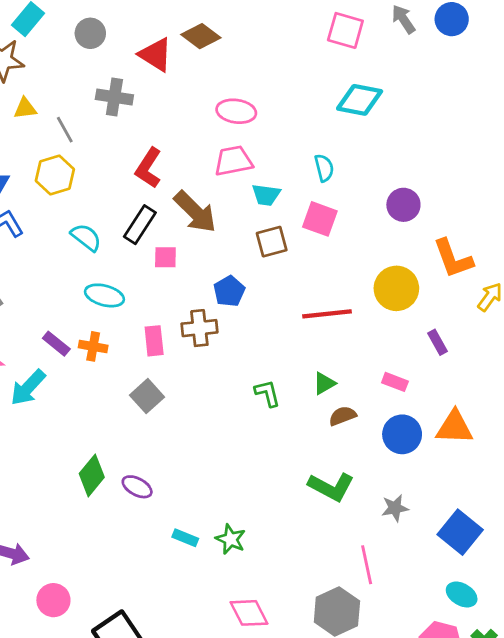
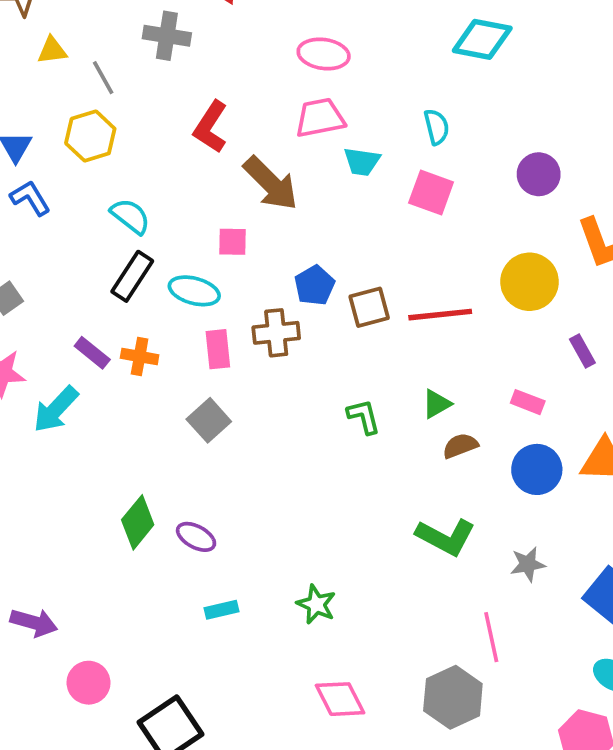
black rectangle: (140, 225) -> (132, 276), moved
brown square: (272, 242) -> (369, 307), moved
cyan ellipse: (104, 295) -> (194, 291), moved
cyan rectangle: (185, 538) -> (222, 610), moved, turned -35

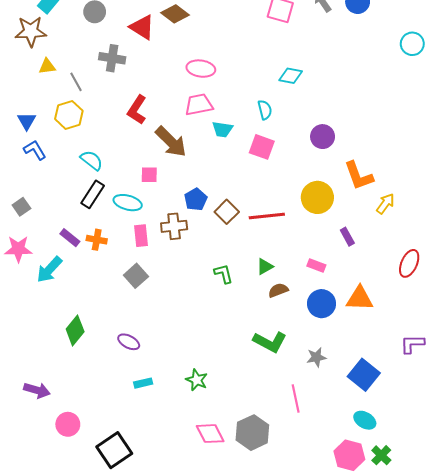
cyan diamond: (482, 39) -> (291, 76), moved, size x0.7
brown square: (369, 307) -> (227, 212), turned -30
green diamond: (138, 522) -> (75, 330), moved
gray hexagon: (453, 697) -> (252, 433), moved

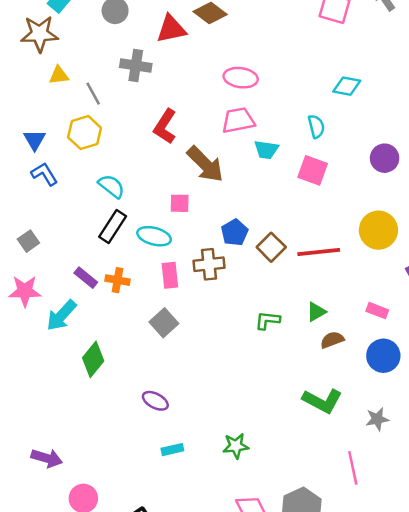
red triangle: (142, 27) -> (171, 29), turned -44
green L-shape: (224, 274) -> (267, 320), turned -70
green diamond: (75, 330) -> (93, 359), moved
green star: (197, 380) -> (236, 446), turned -30

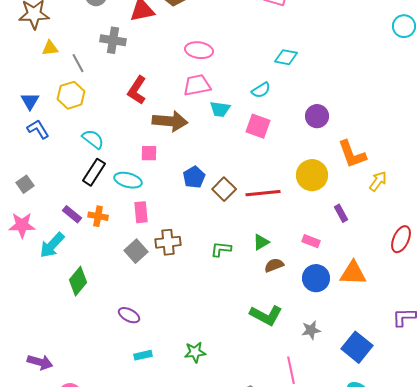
cyan semicircle: (316, 126) -> (261, 90), turned 72
brown arrow: (205, 164) -> (170, 121), turned -40
brown cross: (209, 264) -> (168, 242), moved

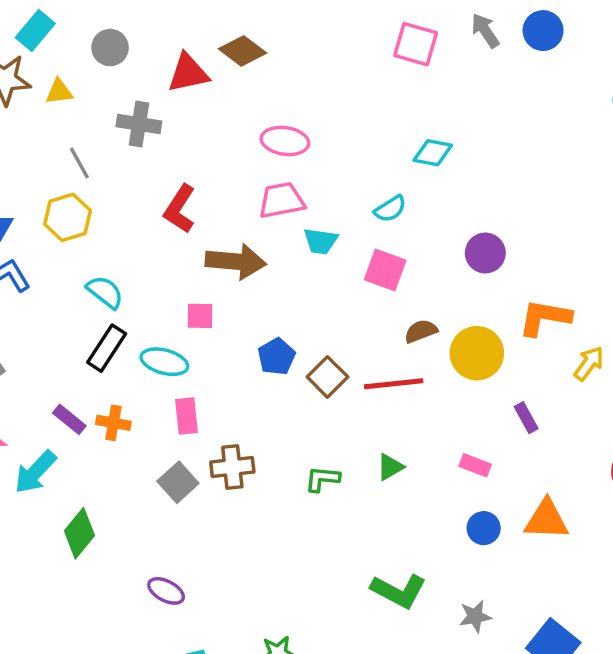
yellow triangle: (50, 48) -> (59, 92), moved
orange L-shape: (352, 154) -> (545, 318), turned 120
brown semicircle: (274, 265) -> (421, 331), moved
blue circle: (316, 278) -> (484, 528), size x0.7

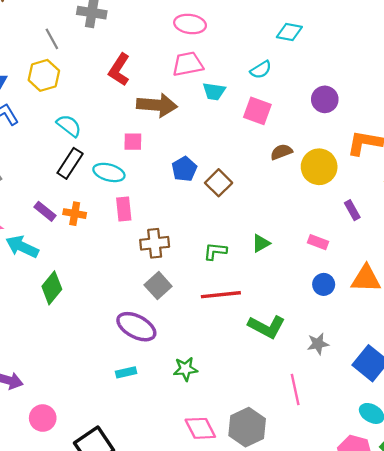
red line: (394, 384) -> (221, 295), moved
cyan arrow: (35, 472) -> (22, 247), turned 72
gray square: (178, 482) -> (158, 286), moved
purple ellipse: (166, 591) -> (136, 327), moved, size x1.6

